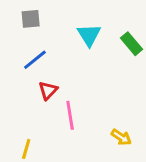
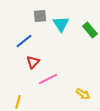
gray square: (31, 19) -> (40, 16), moved
pink line: (70, 115) -> (48, 79), turned 72

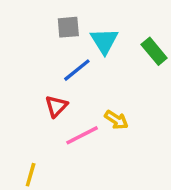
blue line: (24, 41) -> (77, 70), moved
yellow arrow: (83, 94) -> (116, 120), moved

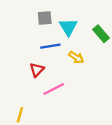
blue line: (77, 70) -> (50, 46), turned 30
yellow arrow: (116, 120) -> (76, 57), moved

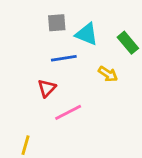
cyan triangle: (68, 27) -> (87, 34), turned -36
yellow arrow: (76, 57) -> (108, 74), moved

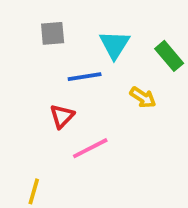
gray square: (57, 23) -> (53, 33), moved
cyan triangle: (87, 34) -> (115, 45), turned 40

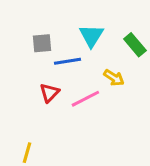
gray square: (53, 33) -> (42, 43), moved
pink line: (90, 148) -> (85, 99), moved

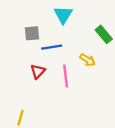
cyan triangle: (91, 36) -> (63, 15), moved
pink line: (85, 99) -> (66, 76), turned -70

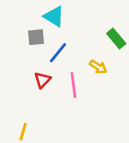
cyan triangle: (63, 15) -> (54, 16), moved, turned -30
blue line: (52, 47) -> (58, 53), turned -42

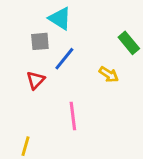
red triangle: (42, 80) -> (36, 80), moved
pink line: (74, 85) -> (73, 116), moved

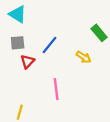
cyan triangle: (60, 18) -> (18, 14), moved
gray square: (40, 41) -> (18, 43), moved

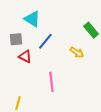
cyan triangle: (18, 14) -> (32, 19), moved
red triangle: (27, 62) -> (25, 56), turned -48

